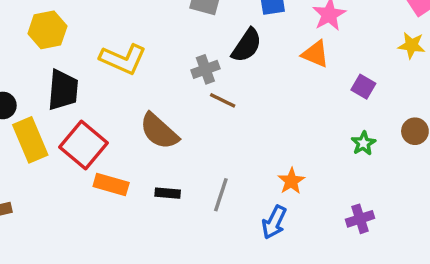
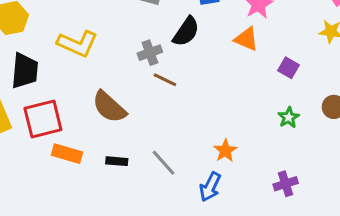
red square: (84, 145) -> (43, 119), turned 36
gray line: (221, 195) -> (163, 163), turned -60

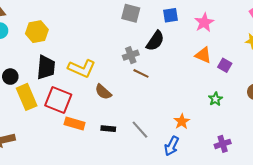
orange triangle: (246, 39) -> (203, 55), moved
yellow L-shape: (78, 44) -> (82, 68), moved
brown semicircle: (109, 107) -> (103, 92), size x0.7
green star: (289, 117) -> (215, 99), moved
red square: (43, 119) -> (58, 100), turned 36

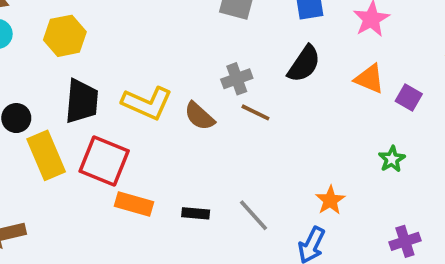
black semicircle: (155, 41) -> (304, 64), moved
brown semicircle: (103, 92) -> (199, 116), moved

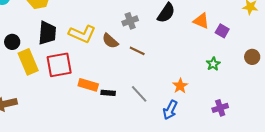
brown line: (255, 112) -> (137, 51), moved
red square: (104, 161) -> (59, 65), turned -32
orange rectangle: (134, 204) -> (88, 85), moved

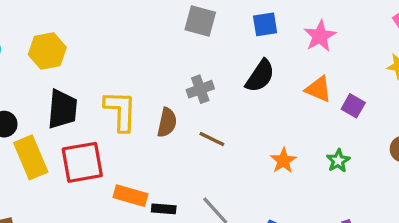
yellow L-shape: (82, 34) -> (120, 111), turned -112
brown semicircle: (110, 41) -> (167, 122), turned -120
orange star: (180, 86) -> (283, 161), moved

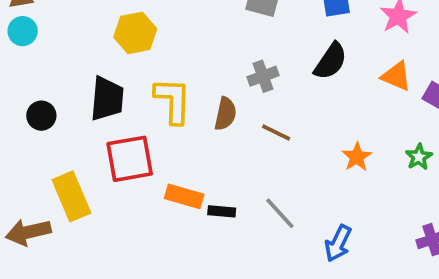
yellow hexagon: (47, 51) -> (135, 33), moved
yellow rectangle: (31, 157) -> (71, 196), moved

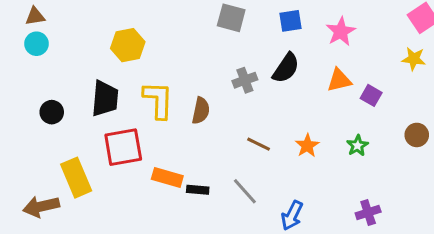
gray cross: (263, 76) -> (245, 80), moved
orange triangle: (396, 76) -> (339, 80), turned -36
brown line: (276, 133) -> (259, 144), moved

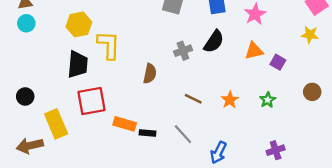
yellow hexagon: (128, 45) -> (79, 24), moved
yellow L-shape: (158, 100) -> (109, 45), moved
black circle: (52, 112) -> (25, 96), moved

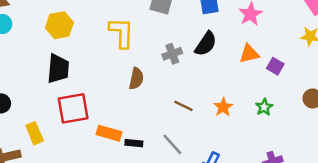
yellow L-shape: (109, 45) -> (121, 33), moved
yellow rectangle: (56, 124) -> (35, 133), size x0.7

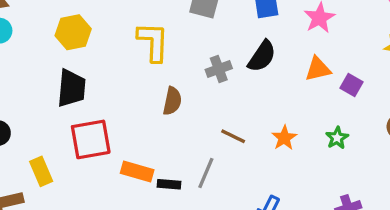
gray line: (172, 144) -> (206, 173), moved, turned 65

